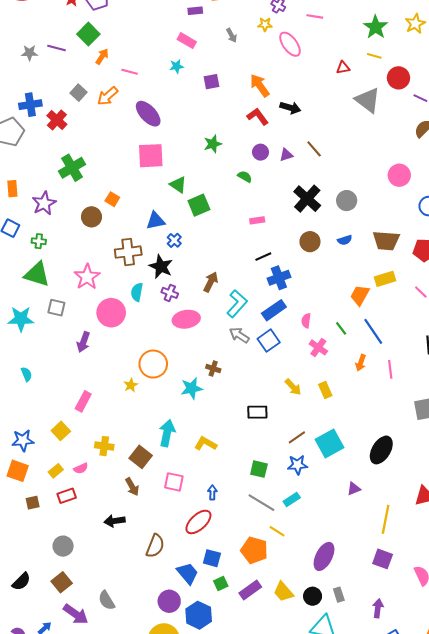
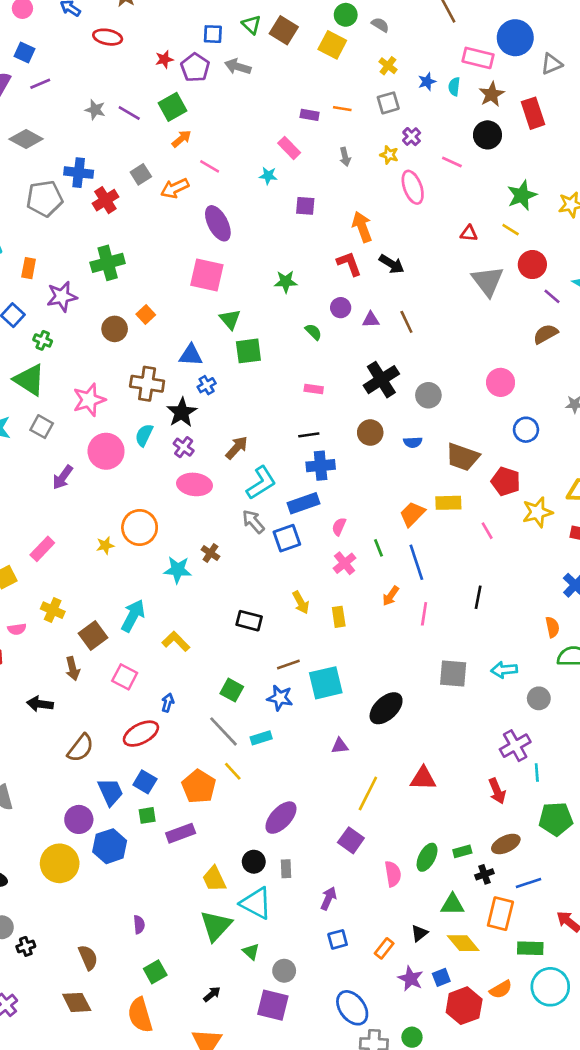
yellow trapezoid: (283, 592) -> (214, 879), moved

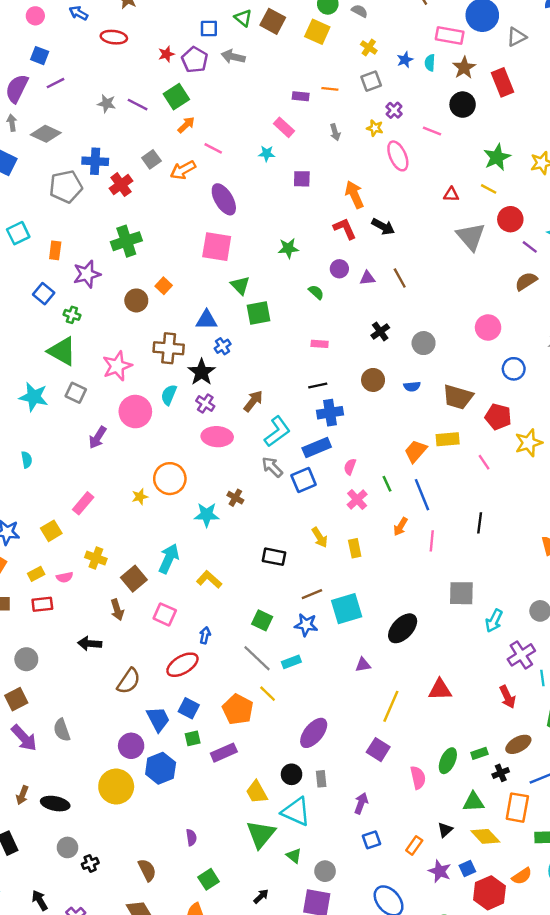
black cross: (381, 380) -> (380, 332), size x0.6
cyan arrow: (504, 670) -> (494, 621), moved, turned -55

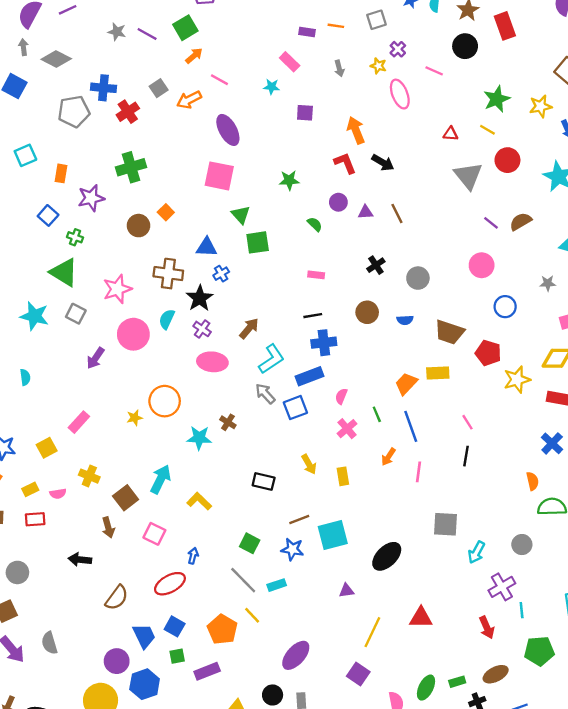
purple line: (530, 247) -> (491, 223), moved
pink line: (484, 462) -> (468, 422), moved

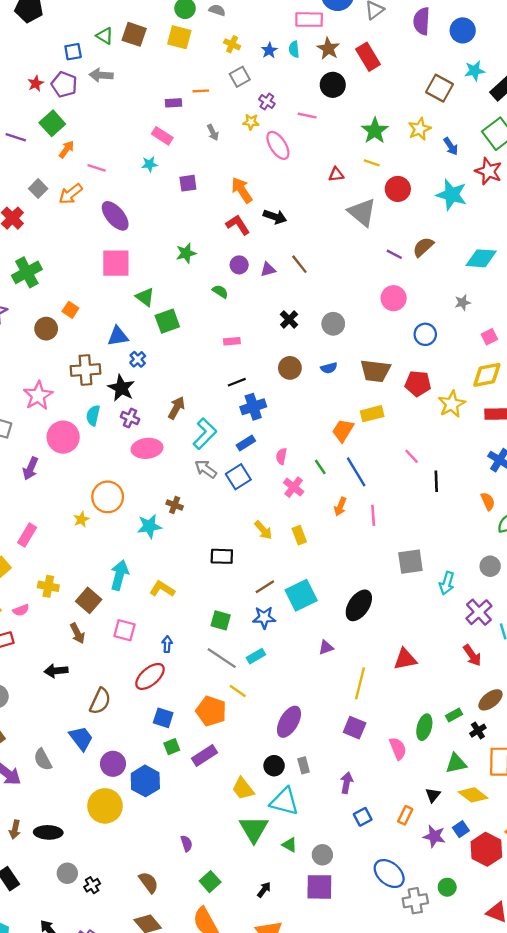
blue rectangle: (309, 376) -> (246, 443), size x0.7
black line: (466, 456) -> (436, 481), moved
blue trapezoid: (144, 636) -> (81, 738), moved

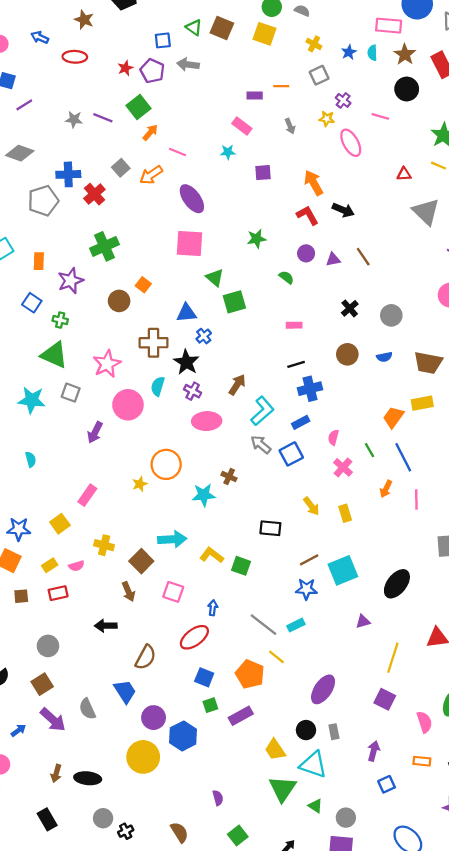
cyan arrow: (119, 575) -> (172, 539), turned 68
green square: (221, 620) -> (241, 566), moved
orange rectangle: (405, 815) -> (422, 761), moved, turned 66

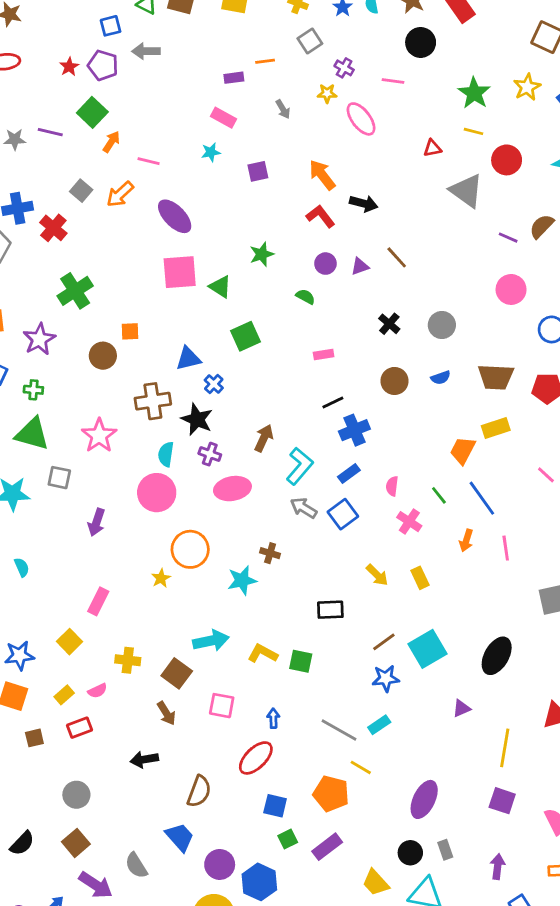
green triangle: (215, 278) -> (220, 287), moved
orange square: (143, 285) -> (130, 331), turned -32
pink circle: (128, 405) -> (157, 493), moved

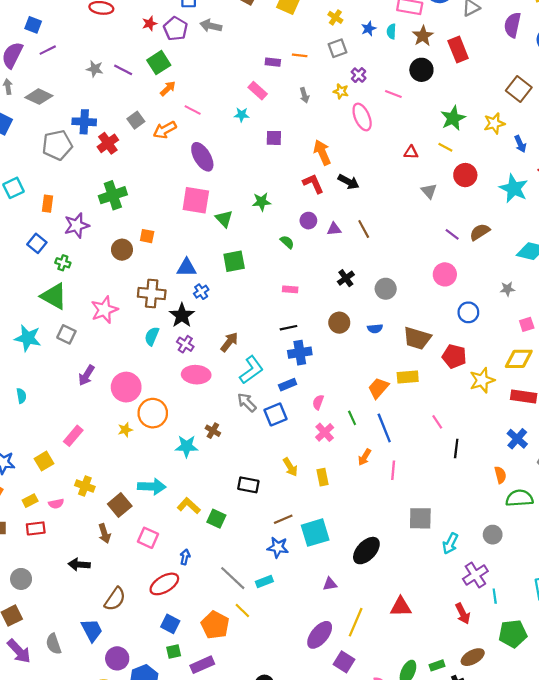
gray triangle: (466, 191) -> (429, 191), size x0.6
pink circle: (157, 493) -> (126, 387), moved
purple ellipse: (424, 799) -> (320, 635), moved

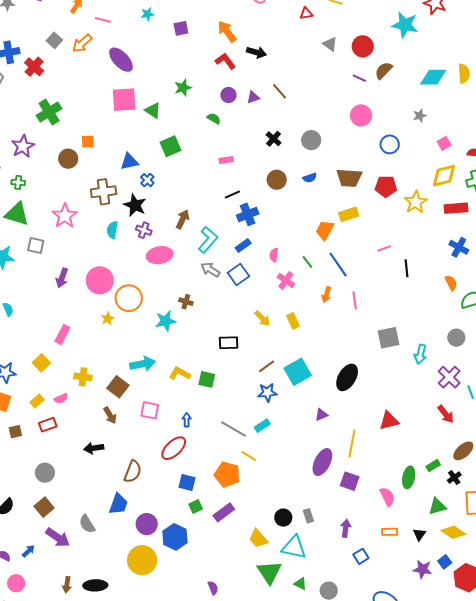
red circle: (465, 175) -> (363, 46), moved
pink line: (437, 422) -> (384, 248), turned -64
blue trapezoid: (92, 630) -> (118, 504), turned 60

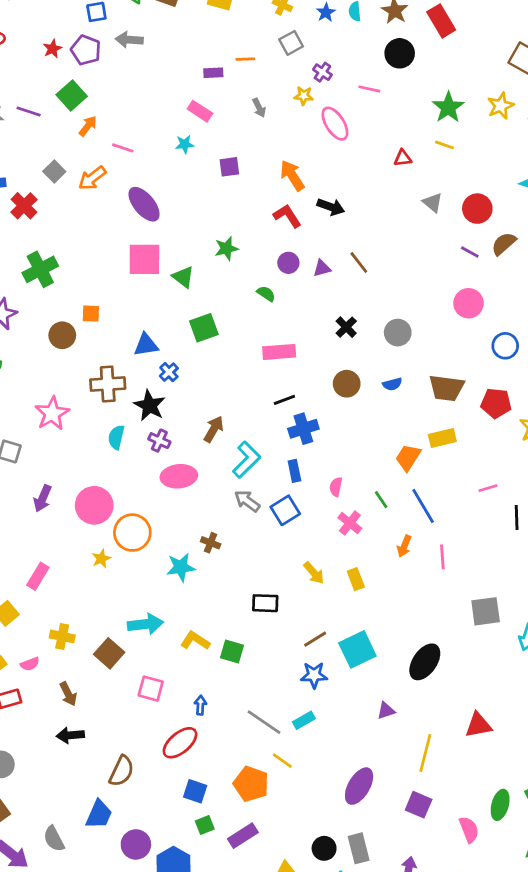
pink rectangle: (226, 160) -> (279, 352), size x1.6
blue rectangle: (243, 245) -> (294, 471), turned -70
brown arrow: (110, 415) -> (68, 694), moved
purple ellipse: (322, 462) -> (359, 786), moved
gray rectangle: (308, 516) -> (359, 848), size x1.5

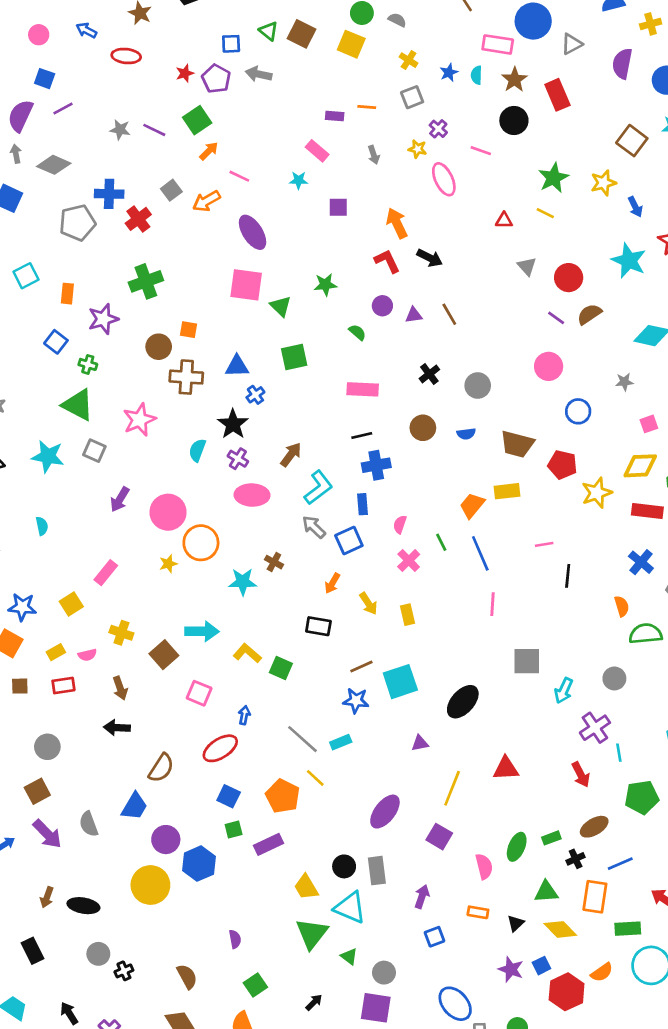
brown cross: (108, 384) -> (186, 377), moved
orange arrow: (404, 546) -> (332, 583), moved

